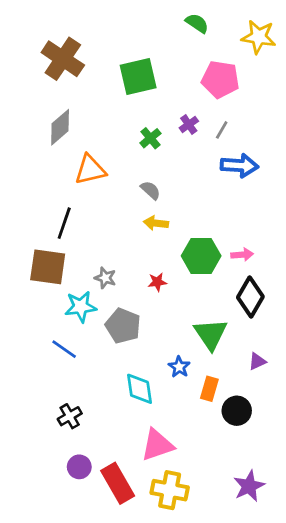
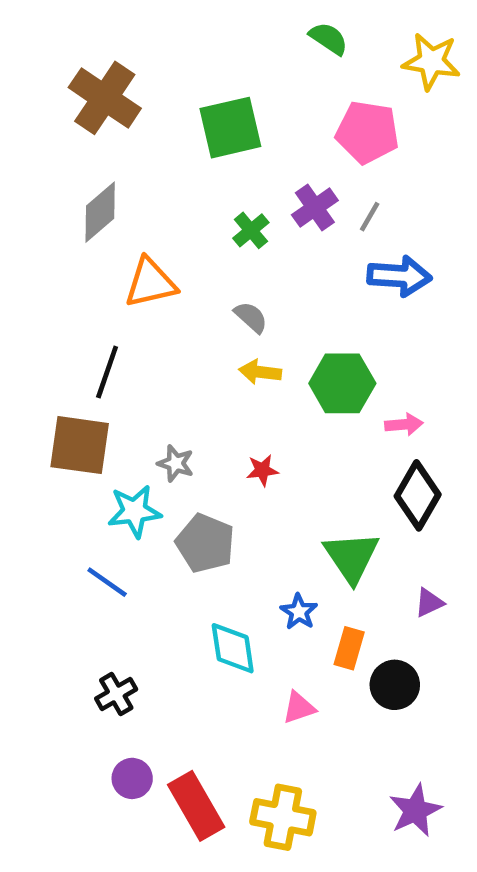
purple cross: (189, 125) -> (315, 208), size x1.4
green hexagon: (201, 256) -> (342, 383), moved
pink triangle: (157, 445) -> (299, 708), moved, size x0.6

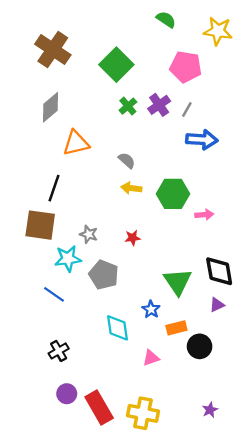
green square: (230, 128) -> (116, 65), turned -32
green cross: (251, 230) -> (128, 106), moved
black diamond: (418, 495) -> (219, 271), moved, turned -40
orange rectangle: (349, 648) -> (176, 328), turned 60
purple star: (415, 810) -> (210, 410), size x0.6

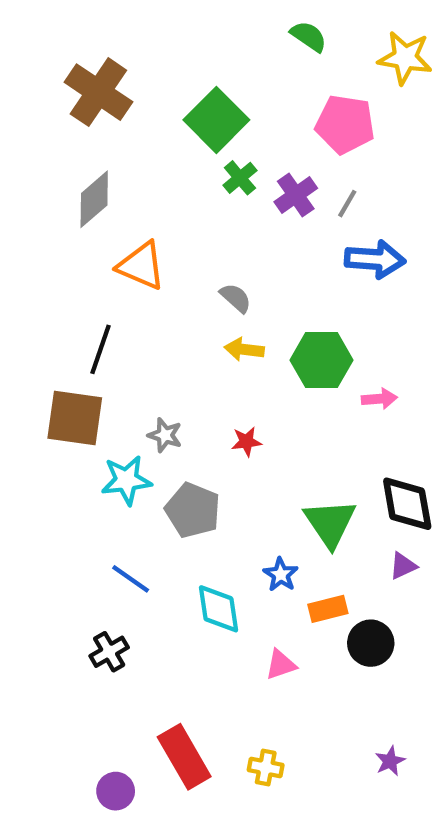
green cross: (128, 106) -> (240, 178), moved
orange triangle: (76, 143) -> (141, 266), turned 36
blue line: (54, 294) -> (131, 579), moved
purple circle: (67, 394) -> (116, 791), moved
yellow cross: (143, 413) -> (266, 767), size x0.6

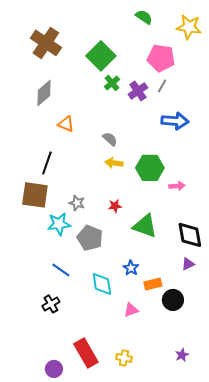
gray line: (347, 204) -> (162, 86), moved
orange triangle: (141, 266) -> (66, 124), size x0.7
green triangle: (330, 523) -> (145, 226), moved, turned -36

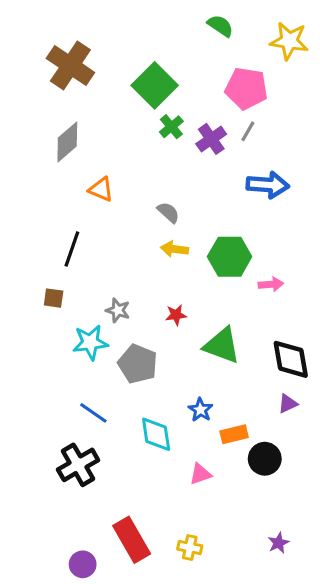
brown square: (35, 195) -> (54, 298), size x0.5
black cross: (51, 304) -> (78, 465), size x1.5

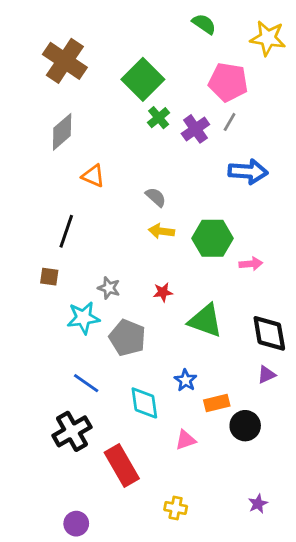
red rectangle: (132, 540) -> (122, 465), moved

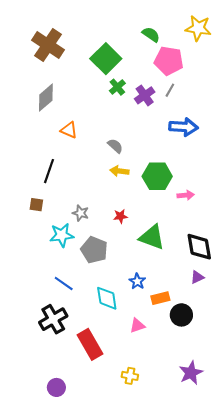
green semicircle: (204, 24) -> (151, 34), moved
purple star: (258, 504) -> (191, 373), size x1.6

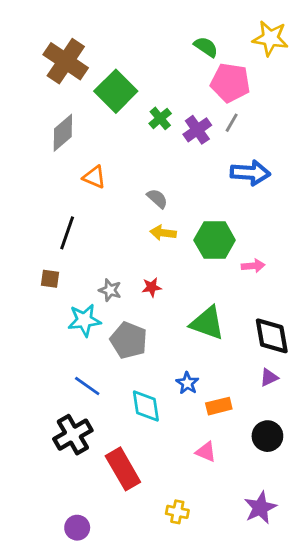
green square: (106, 59) -> (116, 91), moved
red star: (120, 216) -> (152, 287), moved
black circle: (181, 315) -> (267, 436), moved
pink triangle: (137, 325) -> (206, 452), moved, turned 42

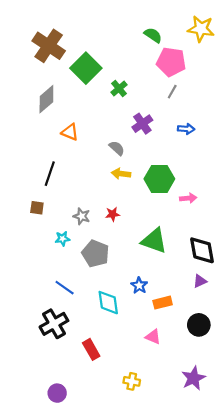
purple cross: (197, 130) -> (142, 124), moved
blue arrow: (250, 173) -> (186, 129), size x0.6
cyan star: (84, 320) -> (62, 239), size x0.6
red rectangle: (123, 469) -> (91, 349), size x0.7

